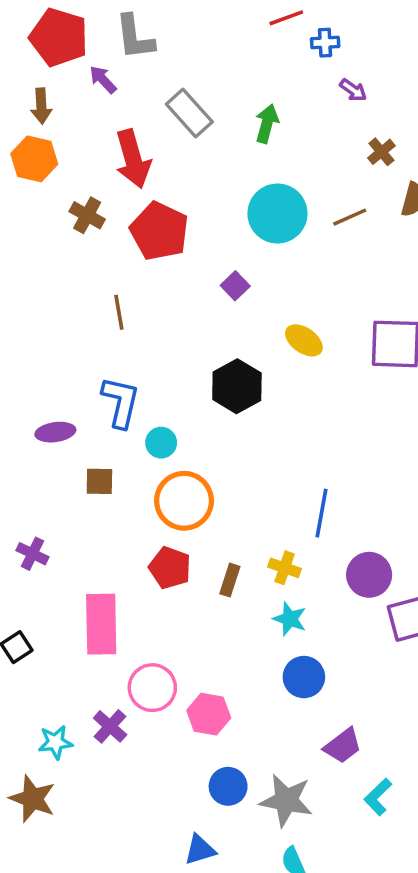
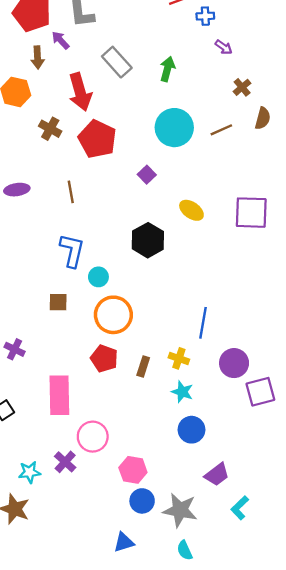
brown arrow: (41, 106) -> (38, 57), moved
purple ellipse: (55, 432) -> (17, 190), moved
pink hexagon: (209, 714) -> (133, 470), moved

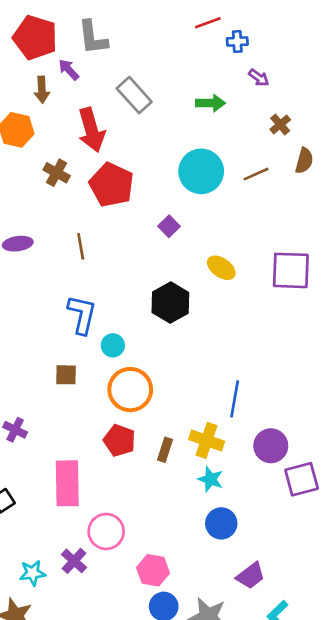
green arrow: (167, 69) -> (211, 103), moved, turned 75
yellow cross: (179, 358) -> (207, 440), size x1.4

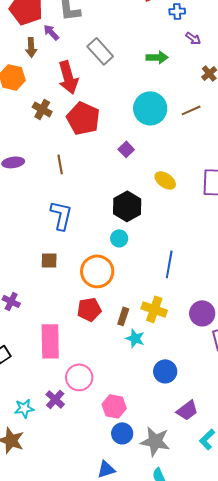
cyan circle: (113, 345) -> (119, 238), moved
blue line: (235, 399) -> (169, 264), moved
red pentagon: (120, 440) -> (89, 309), turned -30
cyan star: (211, 479) -> (135, 338), moved

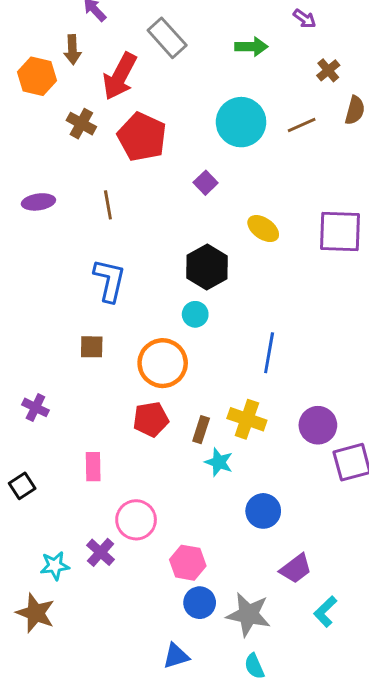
brown arrow: (31, 47) -> (72, 50), moved
red arrow: (68, 77) -> (120, 76), turned 44
pink rectangle: (50, 341) -> (93, 467), size x0.6

